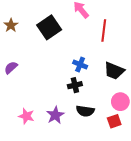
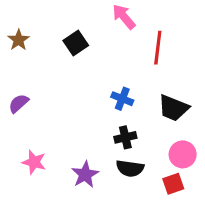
black square: (49, 27) -> (76, 43), size x0.7
black cross: (75, 85) -> (125, 137), moved
pink star: (26, 116) -> (34, 162), moved

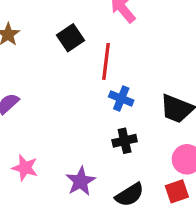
red line: (158, 48) -> (106, 61), moved
black semicircle: (130, 168) -> (130, 195), moved, turned -40

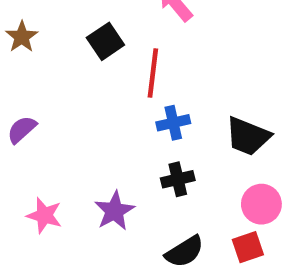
blue cross: (121, 99) -> (173, 123), turned -35
purple star: (81, 181) -> (114, 211), moved

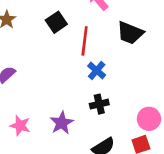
blue cross: (173, 123) -> (97, 71), turned -36
black trapezoid: (248, 136) -> (130, 33), moved

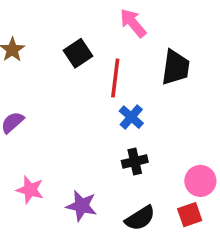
black trapezoid: (130, 33) -> (176, 67), turned -104
purple star: (62, 123) -> (82, 206), moved, turned -30

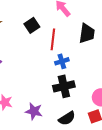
blue cross: (131, 117) -> (62, 61), turned 32
black cross: (135, 161) -> (64, 86), size x1.5

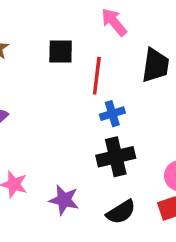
black square: (32, 25) -> (61, 51), turned 35

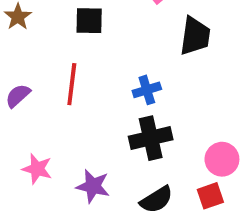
red line: (97, 76) -> (72, 84), moved

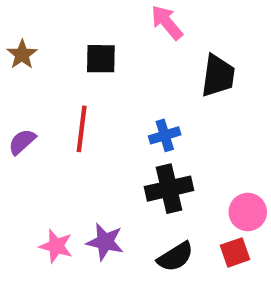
pink star: (37, 169) -> (56, 246), moved

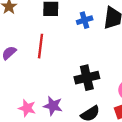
blue cross: (165, 135) -> (85, 20), moved

